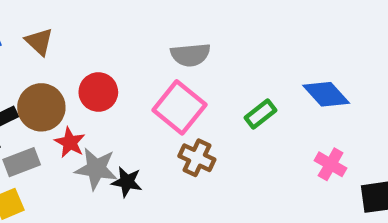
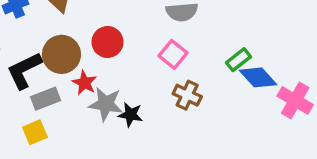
blue diamond: (326, 94) -> (258, 77), moved
pink square: (179, 107) -> (173, 54), size x0.7
pink cross: (331, 164) -> (295, 100), size x1.4

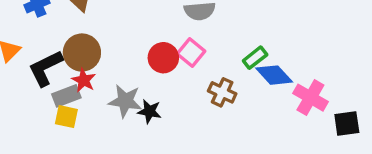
red circle: (107, 42) -> (163, 58), moved
red star: (84, 83) -> (84, 80), moved
brown cross: (187, 95) -> (222, 92), moved
yellow square: (35, 132) -> (66, 117), moved, turned 35

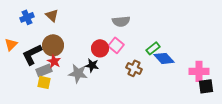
pink cross: (310, 98) -> (199, 71), moved, turned -30
black star: (149, 111) -> (92, 65), moved

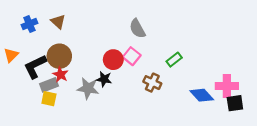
gray semicircle: (121, 21) -> (137, 29), turned 66
blue diamond: (164, 58) -> (202, 95), moved

